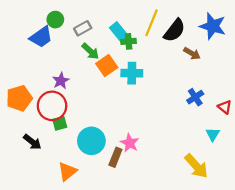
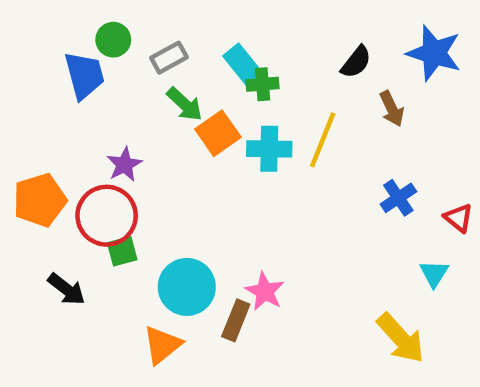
yellow line: (151, 23) -> (323, 140), moved
black semicircle: (174, 30) -> (356, 62), size x0.7
blue trapezoid: (41, 37) -> (84, 75), turned -70
brown arrow: (192, 53) -> (392, 109), turned 35
orange triangle: (67, 171) -> (162, 345), moved

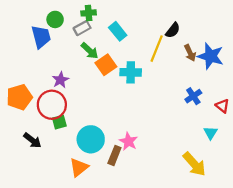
blue star: (434, 53) -> (211, 56), moved
green cross: (263, 84) -> (89, 13), moved
yellow line: (323, 140) -> (157, 49), moved

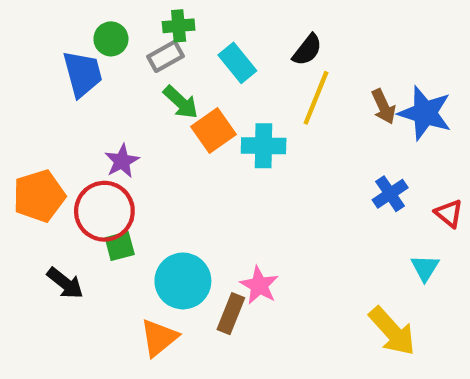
black semicircle: (173, 30) -> (307, 50), moved

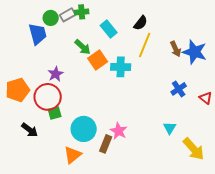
gray rectangle: (165, 56) -> (68, 15), moved
cyan triangle: (425, 268) -> (170, 128), moved
yellow arrow: (392, 331) -> (194, 149), moved

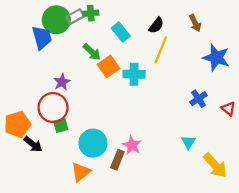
green circle: (51, 18) -> (56, 20), size x1.6
brown arrow: (176, 49) -> (195, 23), moved
orange pentagon: (18, 90) -> (17, 124), moved

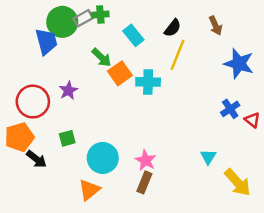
blue cross: (198, 99) -> (230, 109), moved
red circle: (53, 108) -> (33, 102), moved
brown rectangle: (117, 160) -> (144, 182), moved

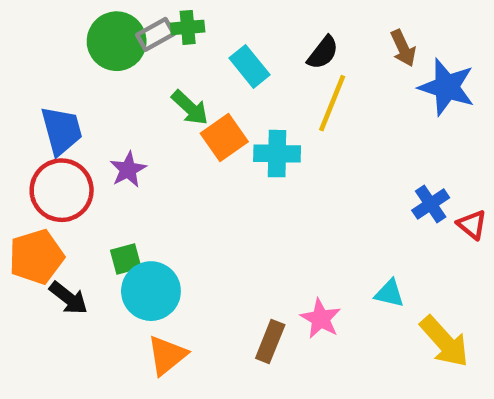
blue trapezoid: (46, 41) -> (62, 131), moved
blue star: (239, 64) -> (447, 87), moved
cyan triangle: (208, 157) -> (389, 293), turned -49
cyan circle: (103, 158) -> (151, 291), moved
pink star: (146, 160) -> (321, 319), moved

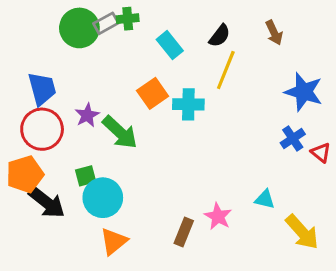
blue star: (447, 87) -> (304, 92), moved
green arrow: (190, 108) -> (120, 132), moved, size x1.4
black arrow: (68, 298) -> (47, 202), size x1.4

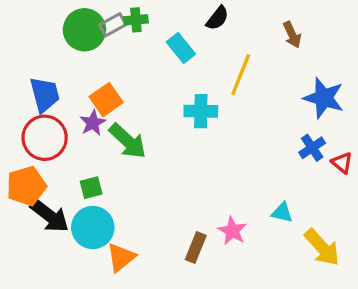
black semicircle: (220, 36) -> (217, 18), moved
orange square: (153, 93) -> (106, 100), moved
cyan circle: (103, 198) -> (93, 227), moved

